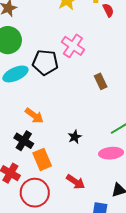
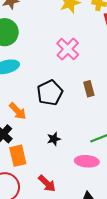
black pentagon: (45, 62) -> (50, 93), moved, turned 30

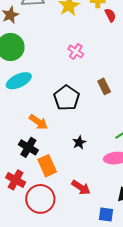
pink cross: (68, 49) -> (76, 51), size x0.7

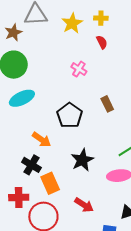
red semicircle: (110, 15) -> (102, 42), moved
black star: (79, 142) -> (82, 160), size x1.6
red cross: (16, 180) -> (19, 197), turned -30

